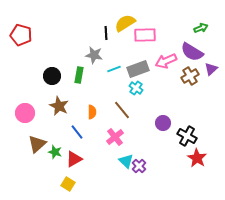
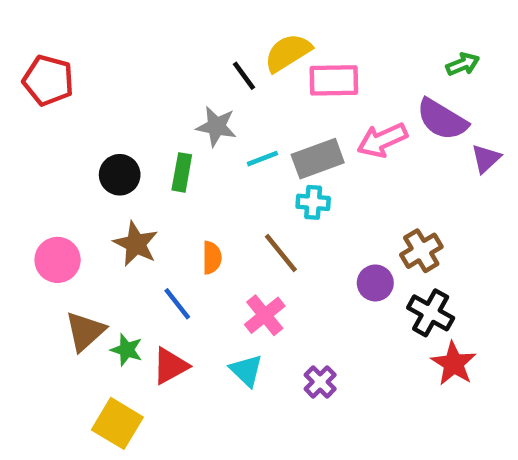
black line: (106, 33) -> (244, 76), turned -32
brown cross: (190, 76) -> (421, 251), moved
cyan cross: (136, 88) -> (313, 202), turned -32
cyan triangle: (126, 161) -> (246, 370), moved
yellow square: (68, 184) -> (117, 423), moved, size x1.5

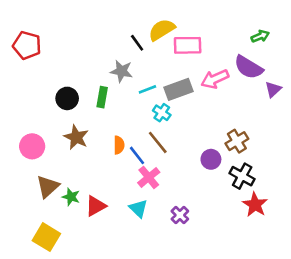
cyan cross: (313, 202) -> (162, 113), moved, turned 30
blue line: (177, 304) -> (137, 155), moved
yellow square: (117, 423) -> (46, 237), moved

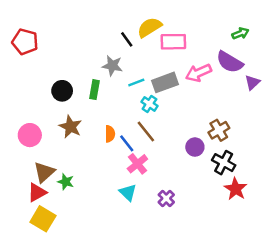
red triangle: (96, 206) -> (37, 192), moved

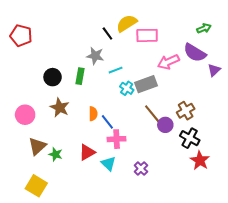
gray rectangle: (165, 82) -> (146, 84), moved
brown line: (146, 131) -> (152, 114), moved
pink cross: (137, 164) -> (117, 139), turned 36
red triangle: (37, 192) -> (87, 152), moved

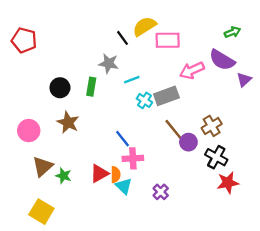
orange semicircle: (93, 114) -> (116, 175), moved
red star: (200, 160) -> (228, 183), turned 30

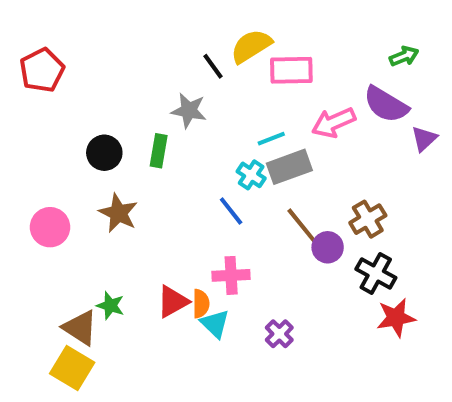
red pentagon: (24, 40) -> (42, 70), turned 30
cyan line: (132, 80) -> (271, 139), moved
blue line: (122, 139) -> (231, 211), moved
brown triangle: (43, 166) -> (80, 328), moved, turned -45

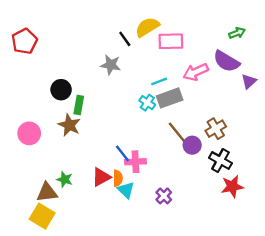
green rectangle: (159, 151) -> (79, 105), moved
blue line: (231, 211) -> (122, 153), moved
brown triangle: (80, 328) -> (47, 192), turned -40

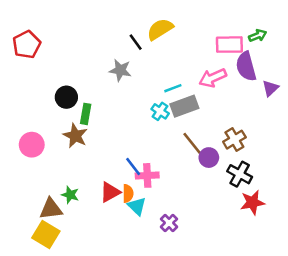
pink rectangle: (171, 41) -> (229, 45), moved
purple semicircle: (226, 61) -> (246, 66), turned 44
purple cross: (164, 196) -> (169, 223), moved

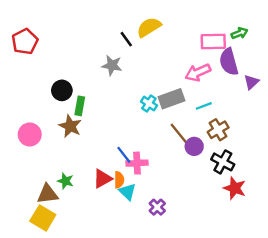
cyan line: (173, 88) -> (204, 106), moved
red star: (252, 202) -> (235, 188), turned 30

